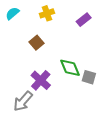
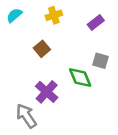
gray square: (89, 77) -> (101, 61), moved
gray arrow: (23, 101) -> (26, 116), turned 105

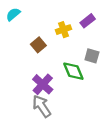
yellow cross: (54, 15) -> (64, 30), moved
gray arrow: (26, 116) -> (42, 106), moved

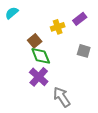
green diamond: (73, 71) -> (41, 56), moved
gray arrow: (42, 106) -> (62, 97), moved

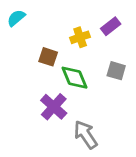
brown square: (35, 41) -> (48, 57), turned -32
green diamond: (41, 56) -> (75, 78), moved

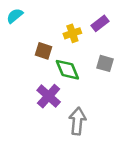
gray arrow: (86, 135) -> (77, 121), turned 40

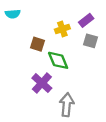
cyan semicircle: (15, 16) -> (13, 14), turned -144
gray square: (105, 63) -> (90, 41), moved

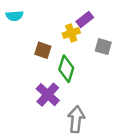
purple rectangle: (86, 20) -> (85, 19), moved
green diamond: (58, 60) -> (66, 69), turned 40

